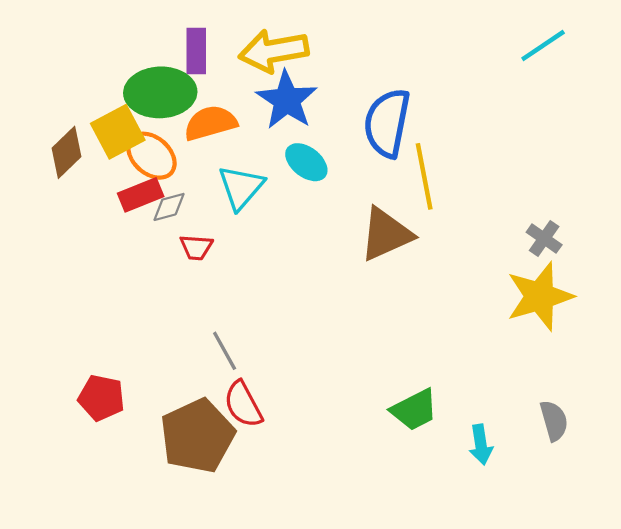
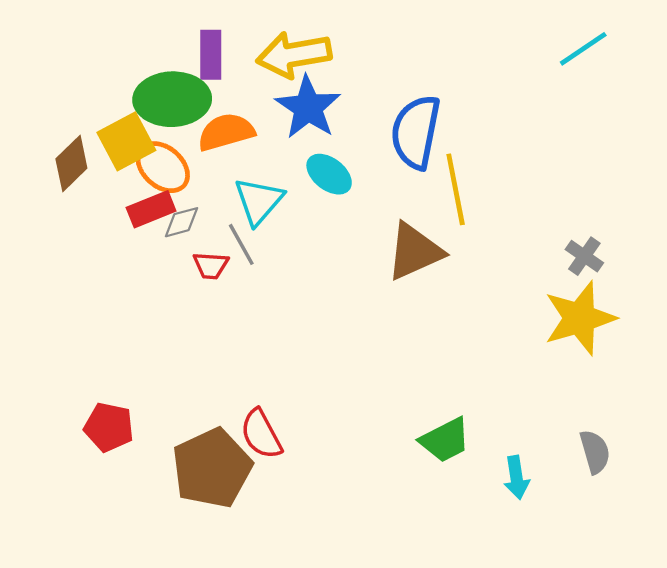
gray line: (225, 351) -> (241, 244), moved

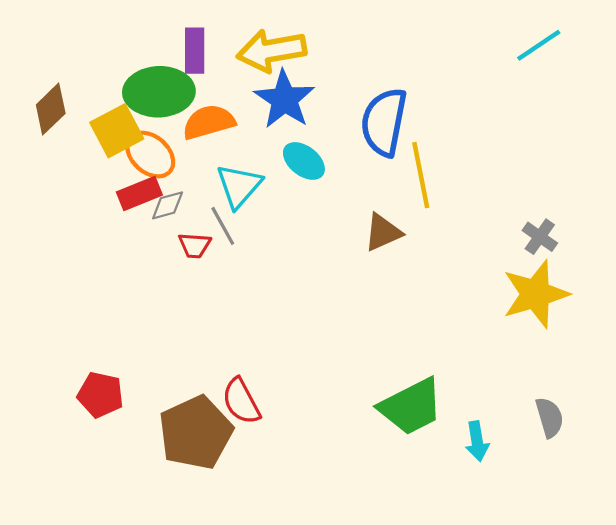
brown diamond: (71, 164) -> (51, 109), moved
brown triangle: (415, 251) -> (383, 232), size x0.7
green trapezoid: (445, 440) -> (411, 407), size x1.4

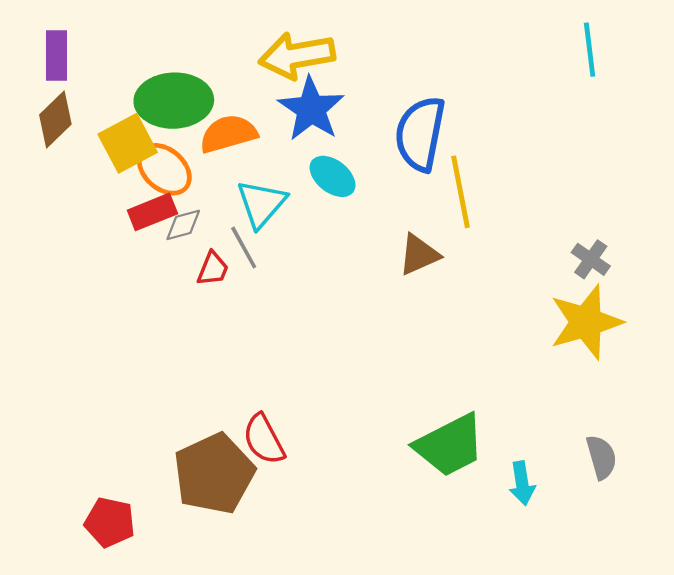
cyan line: (539, 45) -> (590, 50), turned -63
purple rectangle: (195, 51) -> (57, 56), moved
red trapezoid: (195, 245) -> (213, 269), turned -72
red pentagon: (100, 395) -> (110, 522), moved

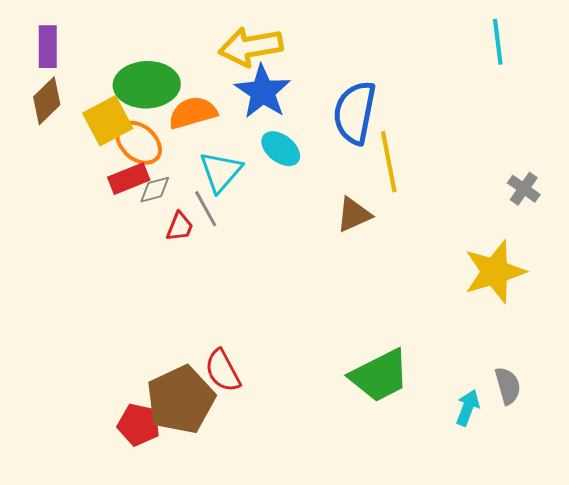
gray cross: (591, 259) -> (524, 189), moved
cyan arrow: (522, 483) -> (468, 408), moved, turned -150
red pentagon: (110, 522) -> (139, 425), moved

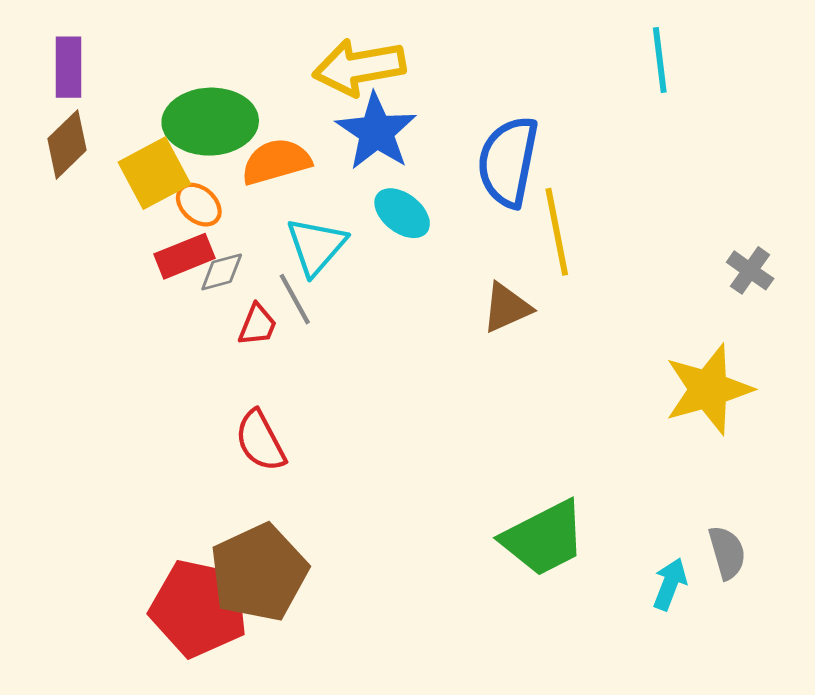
cyan line: (498, 42) -> (660, 60), moved
orange ellipse: (139, 143) -> (199, 205), size x0.7
red semicircle: (223, 371) -> (260, 441), moved
red pentagon: (139, 425) -> (199, 608), size x1.6

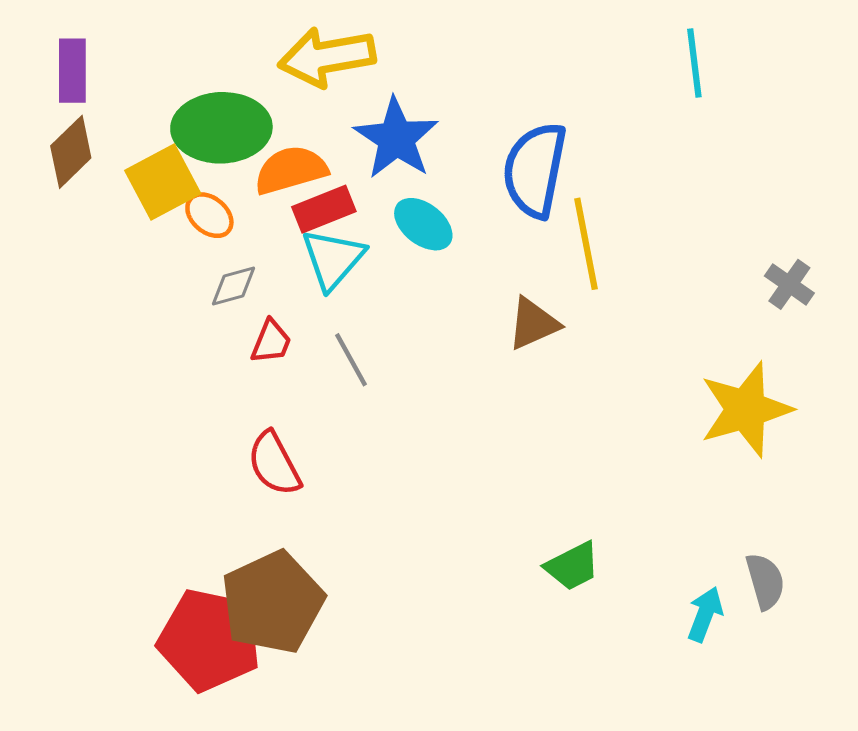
yellow arrow: (359, 67) -> (327, 57), moved
red rectangle: (184, 256) -> (324, 209), moved
gray line: (295, 299) -> (351, 360), moved
green trapezoid: (544, 538) -> (572, 566), size x0.6

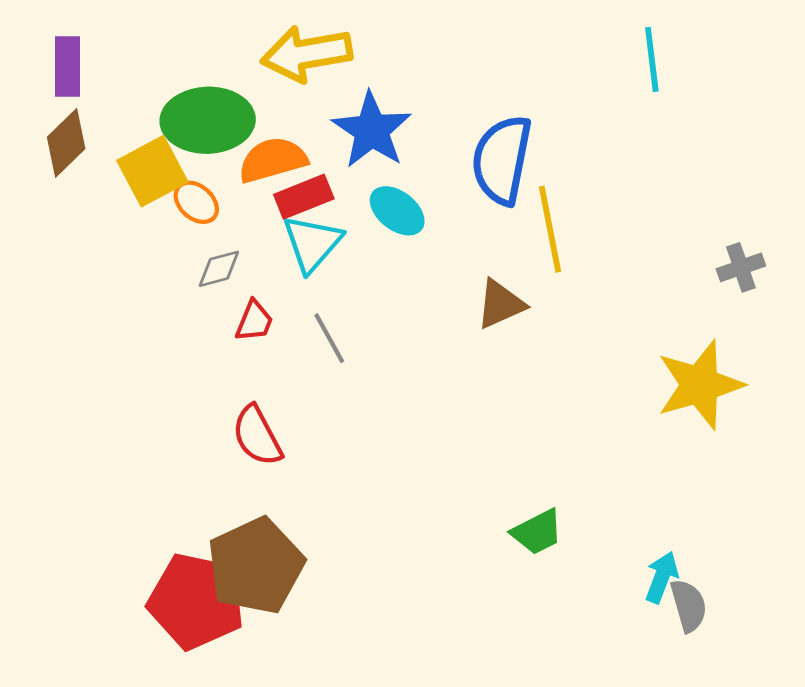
gray cross: (789, 284) -> (741, 267), turned 36
gray semicircle: (765, 581) -> (689, 605), moved

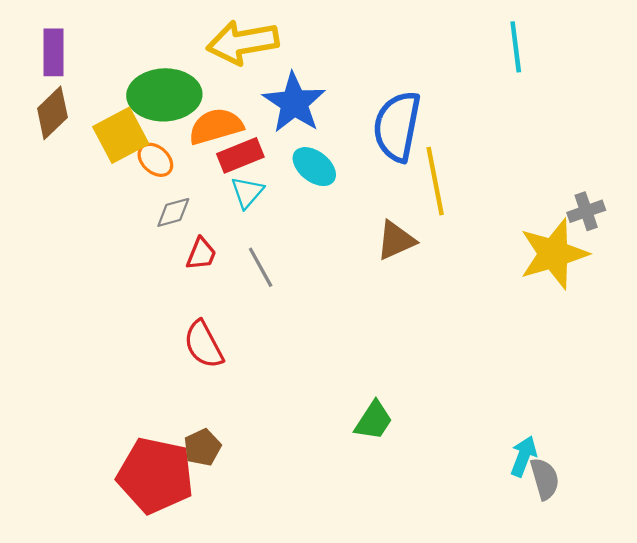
cyan triangle: (312, 243) -> (247, 192), size x0.7
yellow star: (700, 385) -> (554, 254), moved
green trapezoid: (537, 532) -> (374, 421), moved, turned -30
brown pentagon: (256, 566) -> (202, 447), size x0.5

